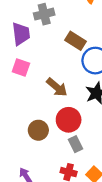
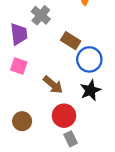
gray cross: (44, 14) -> (41, 15), turned -36
brown circle: (38, 130) -> (22, 121), moved

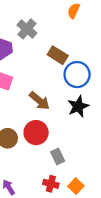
red circle: (64, 116) -> (36, 133), moved

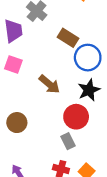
red circle: (36, 133) -> (76, 117), moved

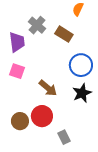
brown rectangle: (68, 38) -> (64, 34), moved
red circle: (76, 117) -> (42, 116), moved

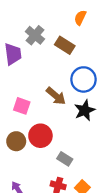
pink square: (17, 71) -> (22, 106), moved
brown arrow: (48, 88) -> (56, 96), moved
gray rectangle: (64, 137) -> (65, 159), turned -32

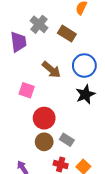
brown arrow: (56, 96) -> (51, 70), moved
brown circle: (16, 141) -> (44, 142), moved

